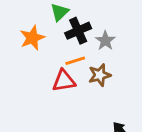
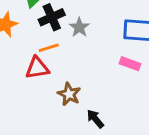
brown star: (100, 75) -> (69, 94), moved, turned -30

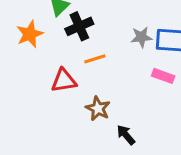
gray star: (79, 27) -> (141, 37), moved, turned 30
orange line: (49, 48) -> (95, 59), moved

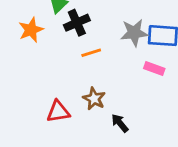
gray star: (141, 37) -> (134, 33), size x1.4
red triangle: (64, 81) -> (58, 112), moved

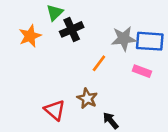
orange line: (91, 53) -> (99, 63), moved, turned -36
red triangle: (58, 112) -> (55, 110), turned 50

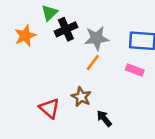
gray star: (124, 39) -> (97, 38), moved

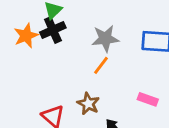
black cross: (66, 29) -> (53, 30), moved
pink rectangle: (135, 70) -> (148, 99), moved

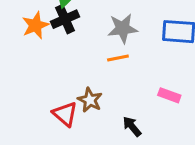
orange line: (101, 65) -> (118, 58), turned 42
brown star: (88, 104) -> (90, 100), moved

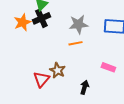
red triangle: (65, 114) -> (41, 79), turned 30
black arrow: (132, 126) -> (84, 87), turned 56

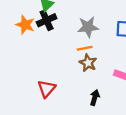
orange star: (22, 22) -> (25, 25), turned -30
brown star: (57, 70) -> (88, 63), moved

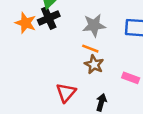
orange line: (85, 48) -> (90, 49), turned 32
red triangle: (47, 89) -> (66, 93), moved

